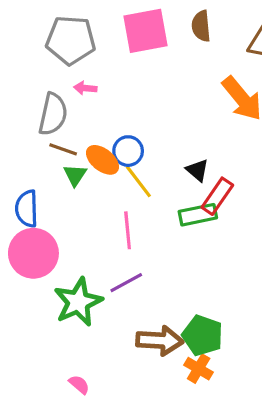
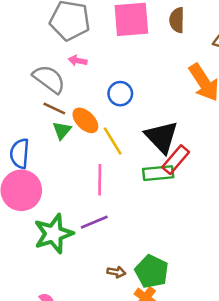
gray semicircle: (53, 114) -> (49, 79), turned -72
blue circle: (128, 151) -> (120, 94), moved
black triangle: (197, 170) -> (162, 137), size x1.8
brown arrow: (160, 341) -> (116, 272), size x0.5

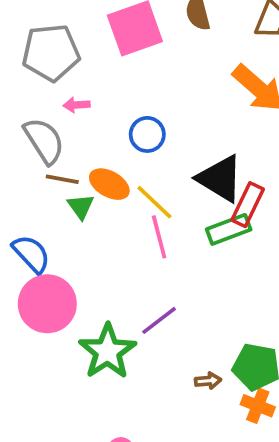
gray semicircle: (49, 79) -> (44, 141), turned 36
blue semicircle: (20, 154) -> (31, 254), turned 148
pink line: (100, 180) -> (159, 237), moved

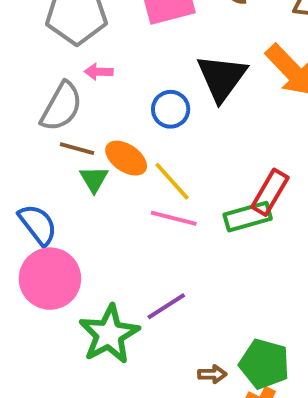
gray semicircle: (44, 141) -> (61, 107), turned 57
black triangle: (220, 179) -> (222, 78), moved, turned 30
pink line: (159, 237) -> (174, 218), turned -66

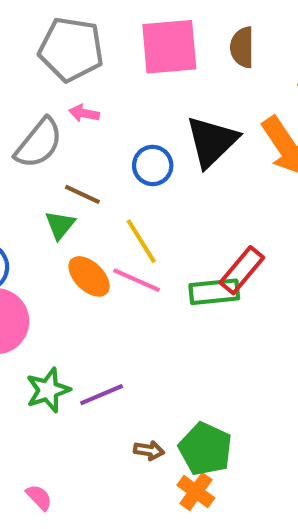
brown line: (77, 149) -> (82, 194), moved
orange ellipse: (126, 158) -> (89, 276), moved
purple line: (166, 306) -> (102, 395), moved
green star: (109, 334) -> (48, 390), size x0.7

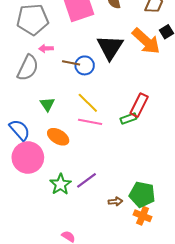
brown line: (82, 194) -> (71, 63), moved
orange ellipse: (89, 276) -> (58, 137), moved
green rectangle: (214, 292) -> (128, 119), size x0.7

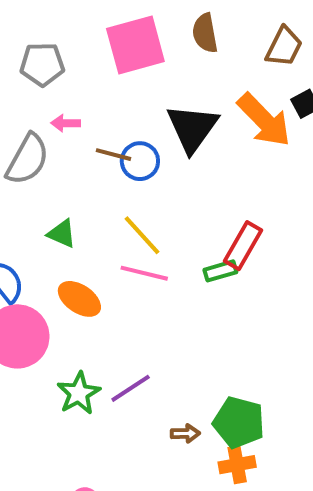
gray pentagon: (33, 19) -> (42, 64), size x0.7
green triangle: (47, 104) -> (62, 234), turned -35
orange cross: (143, 216) -> (237, 465), turned -36

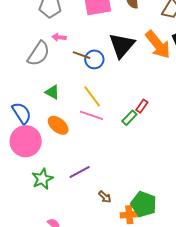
red rectangle: (243, 246) -> (142, 106), size x0.6
green rectangle: (220, 271) -> (129, 118), turned -35
green star: (79, 393) -> (42, 179), moved
green pentagon: (239, 422) -> (144, 204), moved
brown arrow: (185, 433) -> (105, 197), turned 40

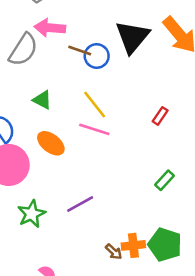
pink arrow: (59, 37) -> (50, 28), size x1.6
green rectangle: (129, 118) -> (164, 180), moved
brown arrow: (105, 197) -> (114, 252), moved
orange cross: (129, 215) -> (133, 245), moved

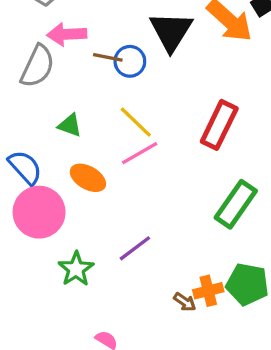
red rectangle: (160, 116) -> (219, 125), size x2.0
pink line: (94, 129) -> (140, 153), turned -40
green rectangle: (164, 180) -> (236, 204), size x1.8

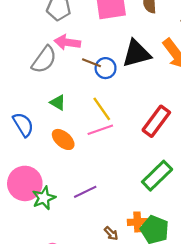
black triangle: (171, 31) -> (136, 54), turned 32
pink circle: (39, 212) -> (25, 183), moved
orange cross: (208, 291) -> (137, 222), moved

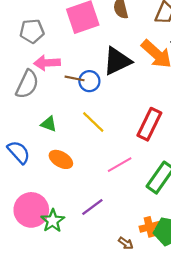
pink line: (100, 130) -> (120, 165), moved

